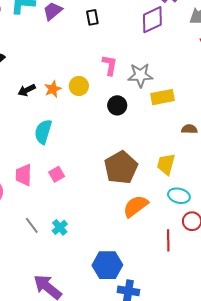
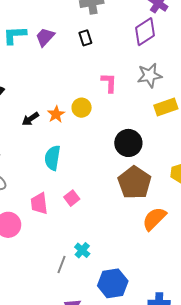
gray star: (140, 75) -> (150, 75), moved
black circle: (117, 105) -> (128, 143), moved, size x1.4
gray line: (32, 225) -> (62, 265), moved, turned 66
blue hexagon: (107, 265) -> (113, 283), moved

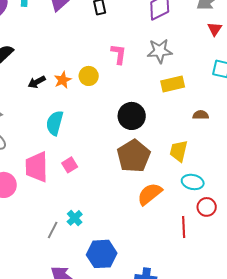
pink trapezoid: (39, 203) -> (37, 167), size x1.4

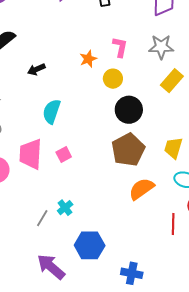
yellow circle: (89, 76) -> (113, 79), moved
orange star: (63, 80) -> (88, 59), moved
yellow rectangle: (173, 84) -> (172, 81), turned -40

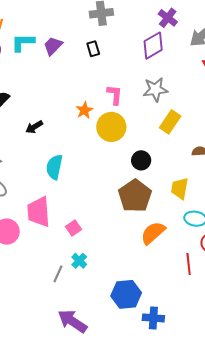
yellow circle: (113, 79) -> (111, 127), size x1.5
black circle: (129, 110) -> (141, 160), moved, size x0.7
pink square: (64, 154) -> (74, 228), moved
blue hexagon: (90, 245) -> (126, 294), moved

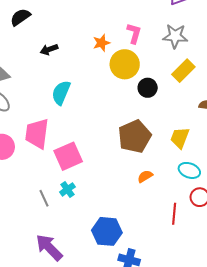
black circle: (141, 160) -> (148, 88), moved
pink square: (74, 228) -> (68, 156), size x1.8
orange semicircle: (153, 233) -> (145, 176), size x0.6
gray line: (58, 274) -> (44, 198), turned -60

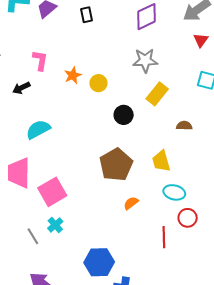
pink L-shape: (134, 33) -> (40, 60), moved
yellow circle: (125, 64) -> (98, 83), moved, size x0.6
cyan semicircle: (61, 93) -> (38, 129), turned 45
yellow trapezoid: (180, 138) -> (161, 161), turned -30

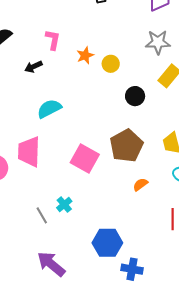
pink square: (52, 192) -> (85, 159), moved, turned -32

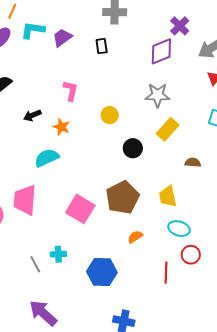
pink L-shape: (53, 40) -> (71, 91), moved
orange star: (85, 55) -> (61, 127), moved, turned -30
cyan cross: (64, 205) -> (58, 254), turned 35
blue hexagon: (107, 243) -> (102, 272), moved

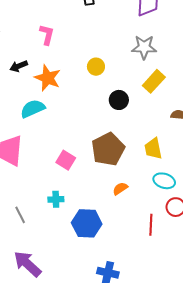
pink L-shape: (71, 91) -> (47, 35), moved
orange star: (61, 127) -> (48, 78), size x1.5
pink square: (80, 209) -> (66, 160), size x0.7
cyan cross: (58, 254) -> (56, 199), moved

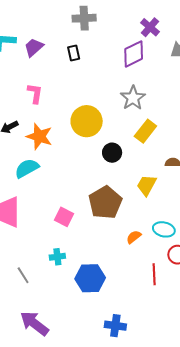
gray star: (144, 47) -> (133, 98), turned -30
yellow circle: (96, 67) -> (87, 121), size x1.8
yellow trapezoid: (153, 149) -> (147, 185), moved, turned 45
orange semicircle: (120, 189) -> (134, 237), moved

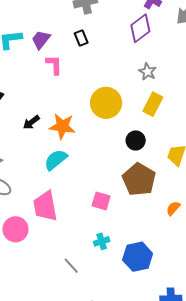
pink L-shape: (35, 93) -> (54, 65), moved
gray star: (133, 98) -> (148, 72), size x0.7
yellow rectangle: (145, 131) -> (153, 104), moved
black circle: (112, 153) -> (136, 140), moved

